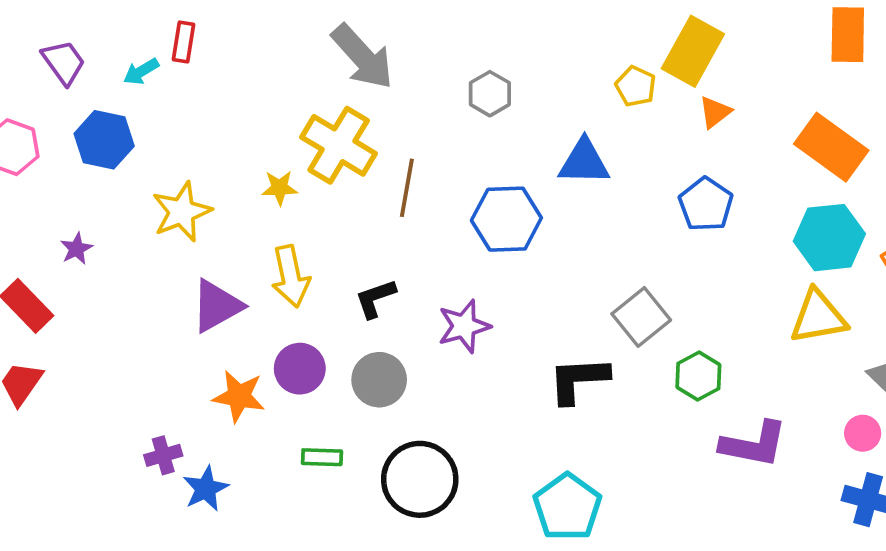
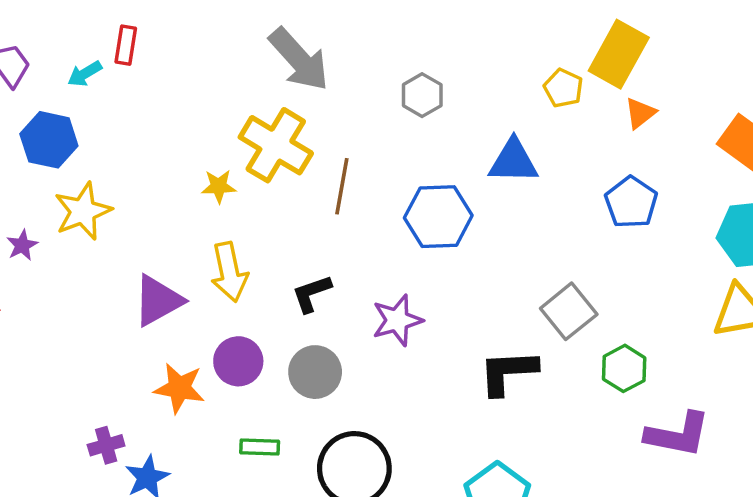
yellow star: (182, 212) -> (83, 211), moved

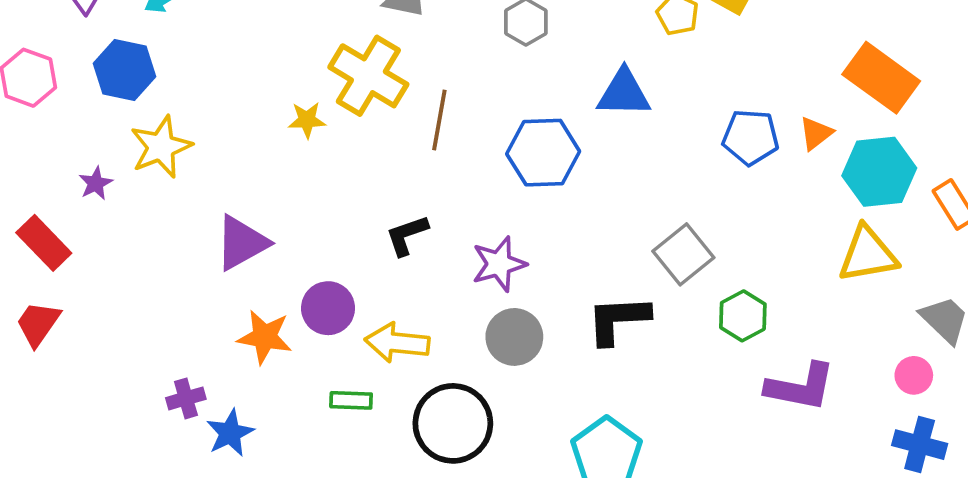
orange triangle: (640, 113) -> (816, 133), moved
blue pentagon: (631, 202) -> (751, 137), turned -30
yellow arrow: (229, 272) -> (397, 343), moved, turned 108
gray circle: (315, 372) -> (514, 337), moved

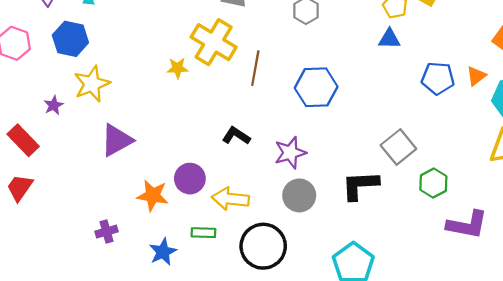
blue triangle: (624, 93) -> (389, 39), moved, size x0.7
black L-shape: (407, 235) -> (236, 136), turned 52
purple triangle: (242, 243) -> (117, 140), moved
blue star: (230, 433) -> (163, 252), moved

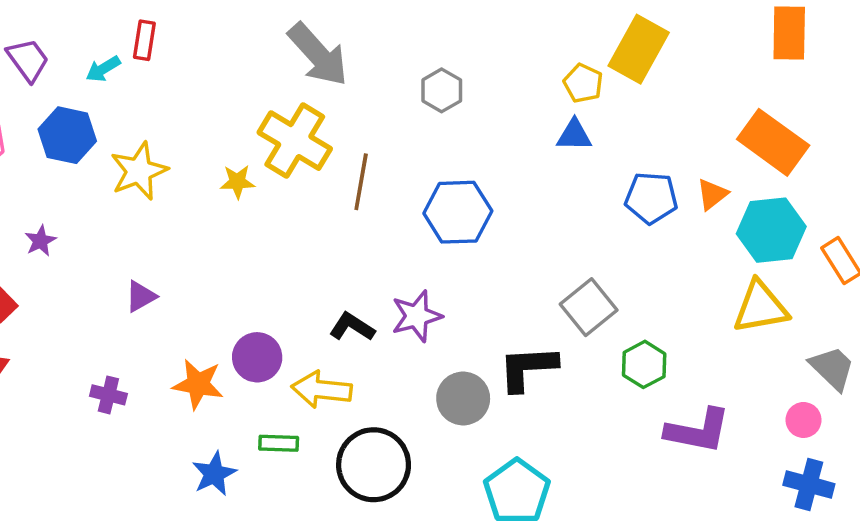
yellow star: (92, 84) -> (139, 171), moved
black L-shape: (236, 136) -> (352, 327), moved
purple triangle: (117, 140) -> (141, 296), size x0.6
gray circle: (299, 195) -> (463, 398), moved
purple cross: (107, 232) -> (108, 395), moved, turned 30

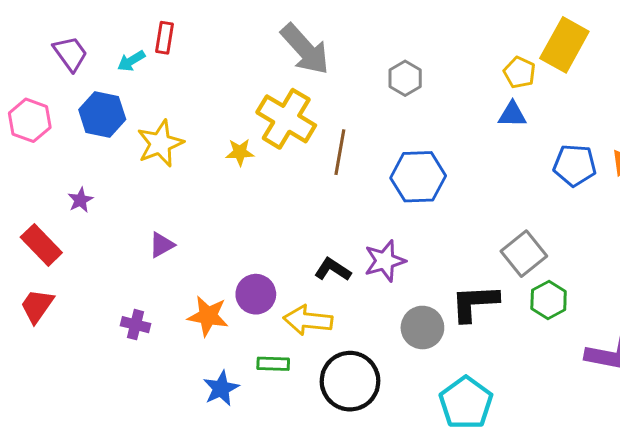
green hexagon: (644, 364) -> (549, 300), moved

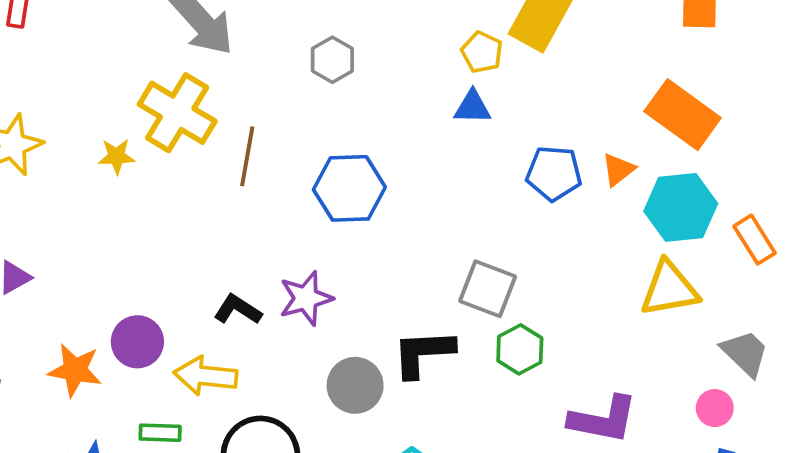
gray square: (524, 254) -> (488, 289), turned -30

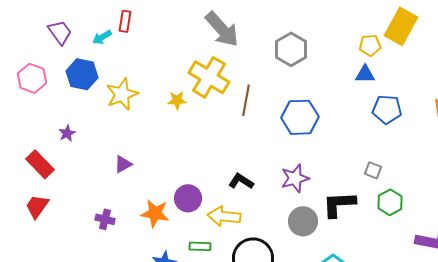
yellow pentagon: (482, 52) -> (370, 45), turned -30
gray hexagon: (332, 60) -> (291, 49), size x1.4
blue pentagon: (554, 173) -> (387, 109), moved
gray square: (488, 289) -> (373, 170), size x0.6
purple star: (306, 298) -> (295, 178), moved

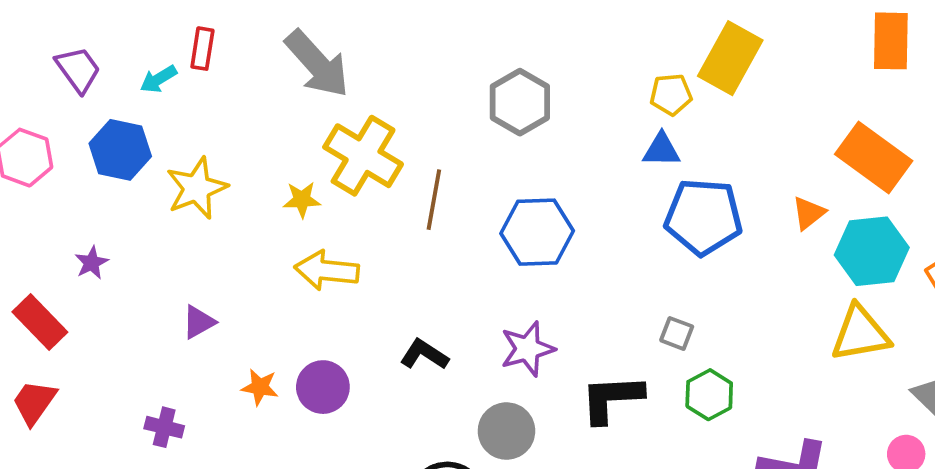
gray arrow: (222, 29) -> (317, 64), moved
blue pentagon: (387, 109) -> (703, 217), size x1.4
orange star: (155, 213) -> (260, 387), moved, size x0.7
yellow arrow: (224, 216) -> (327, 270), moved
gray circle: (303, 221) -> (506, 431), moved

